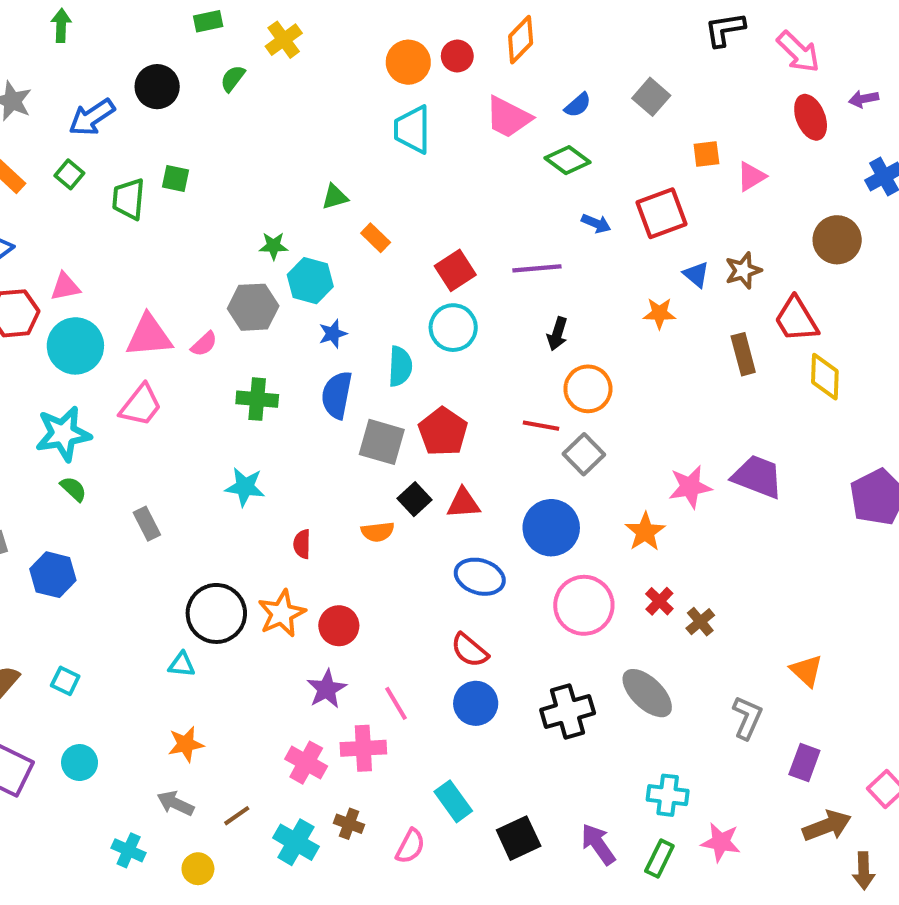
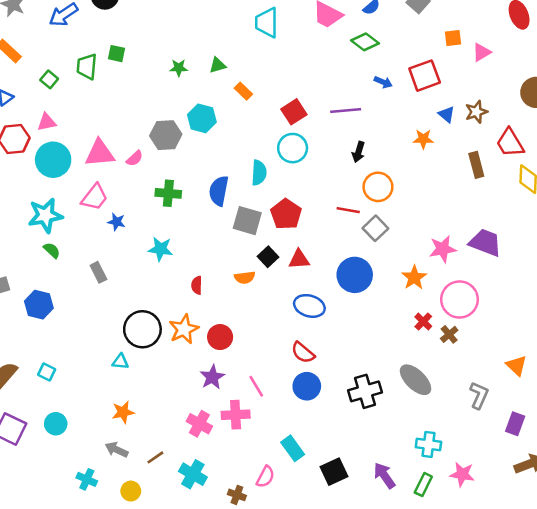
green square: (69, 174) -> (49, 79), moved
green star: (274, 246) -> (179, 68), moved
blue star: (333, 334) -> (117, 222), moved, turned 30
pink circle: (584, 605) -> (460, 299), moved
brown cross: (349, 824) -> (237, 495), moved

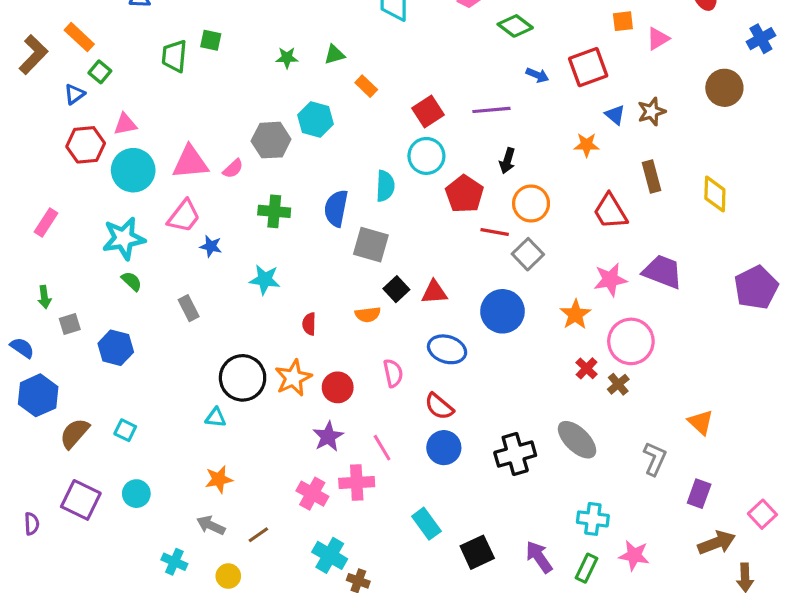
green square: (49, 79) -> (100, 72), moved
red trapezoid: (510, 143) -> (610, 211), moved
red pentagon: (286, 214) -> (464, 194), moved
cyan cross: (193, 474) -> (330, 555), moved
pink semicircle: (265, 477) -> (393, 373), moved, turned -40

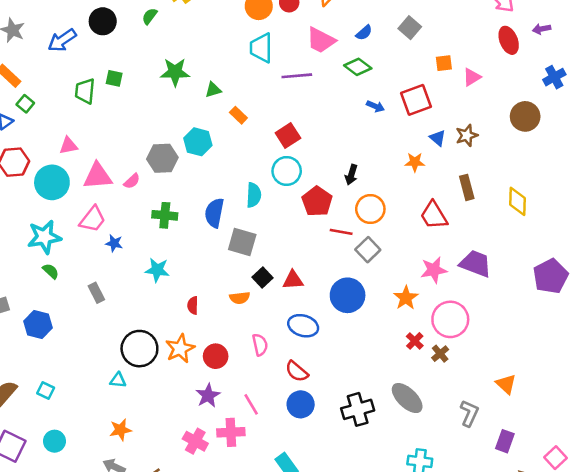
green star: (287, 58) -> (175, 72), moved, size x1.6
purple line: (491, 110) -> (297, 76), moved
pink triangle: (125, 124) -> (68, 146), moved

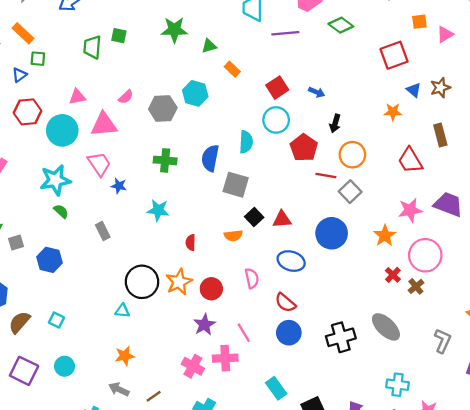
green square: (25, 104) -> (38, 59), turned -35
blue arrow: (375, 106) -> (317, 92), moved
pink semicircle: (132, 181) -> (126, 97), moved
pink trapezoid: (93, 219) -> (99, 164), turned -72

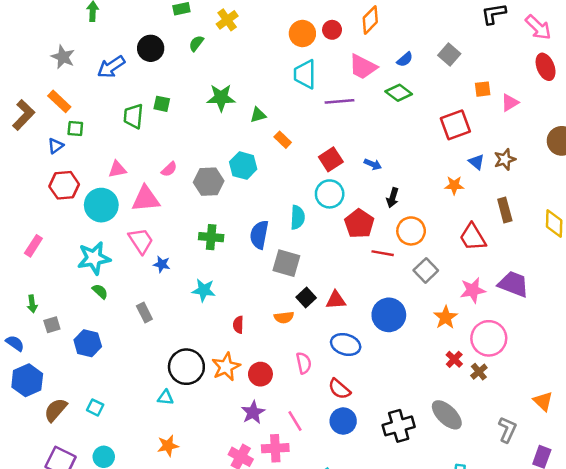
gray square: (350, 192) -> (426, 270), moved

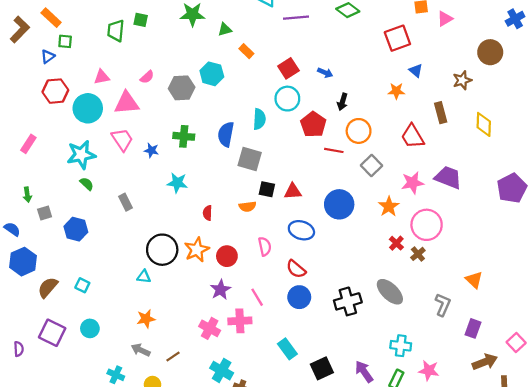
brown star: (505, 159) -> (462, 80), moved
blue star: (162, 264) -> (151, 150), moved
black square: (306, 298) -> (267, 189), turned -35

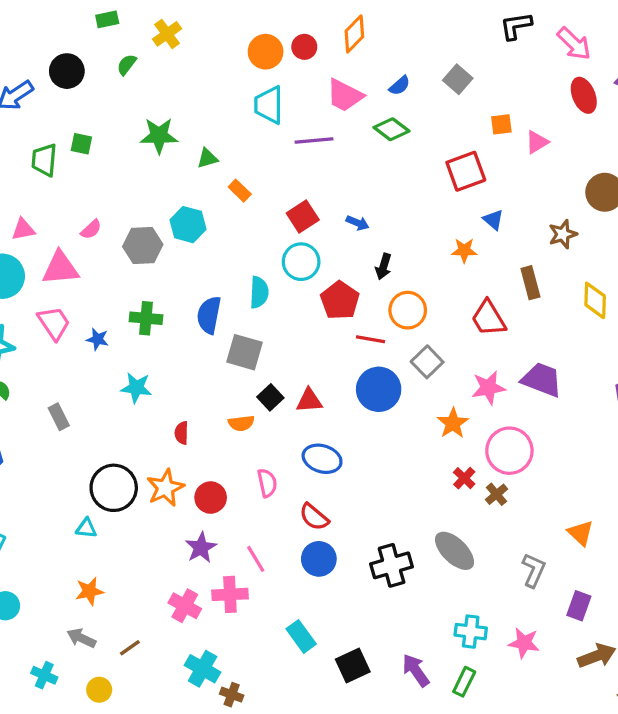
black square: (267, 189) -> (270, 397), turned 35
blue circle: (339, 204) -> (379, 389), moved
pink star: (429, 371) -> (524, 643), moved

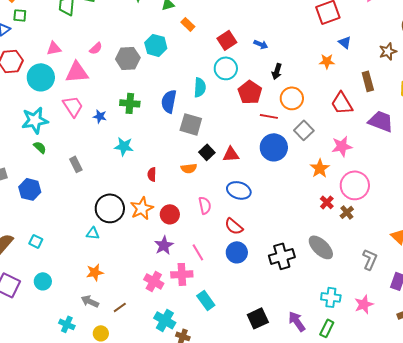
purple trapezoid: (542, 380) -> (381, 121), moved
cyan rectangle: (301, 636) -> (206, 300), moved
pink star: (524, 643) -> (364, 304), turned -30

